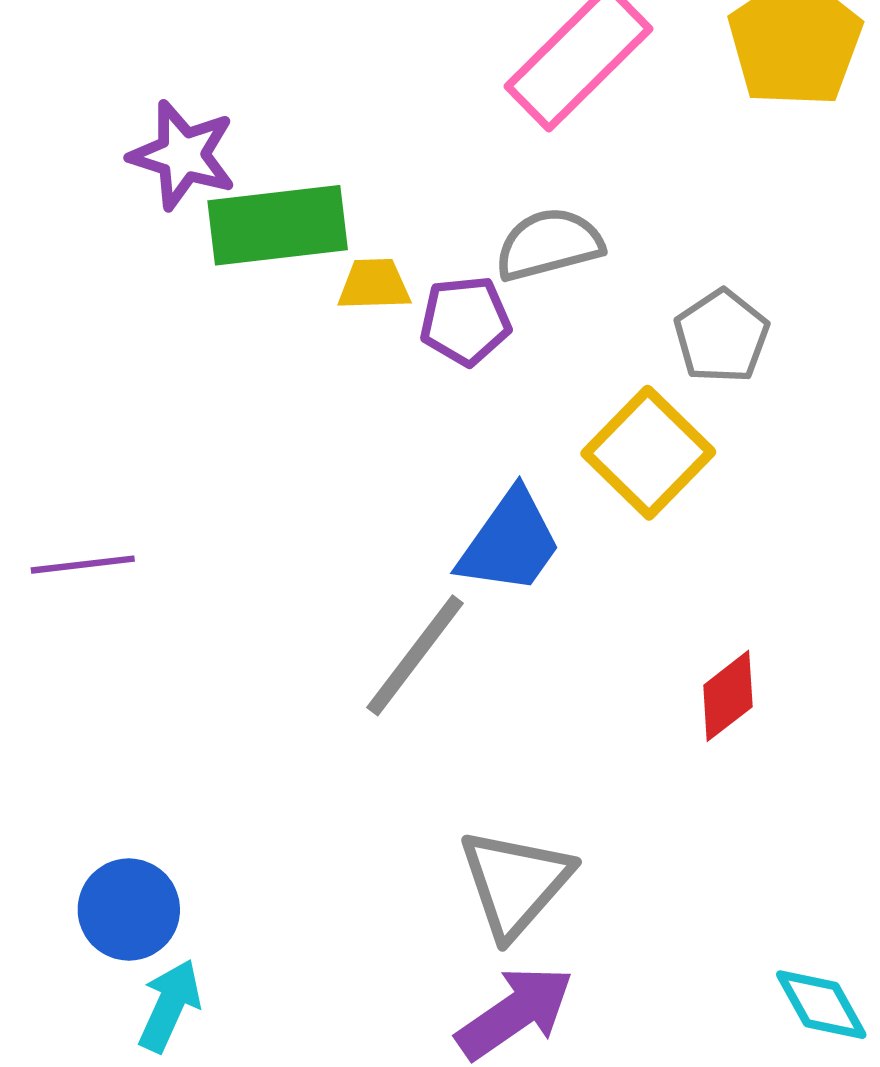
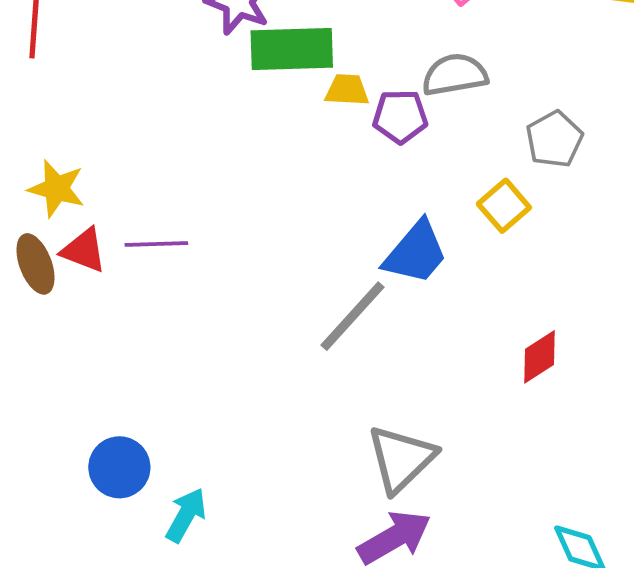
yellow square: (648, 453) -> (504, 206), size x0.7
blue circle: (129, 910) -> (119, 467), moved

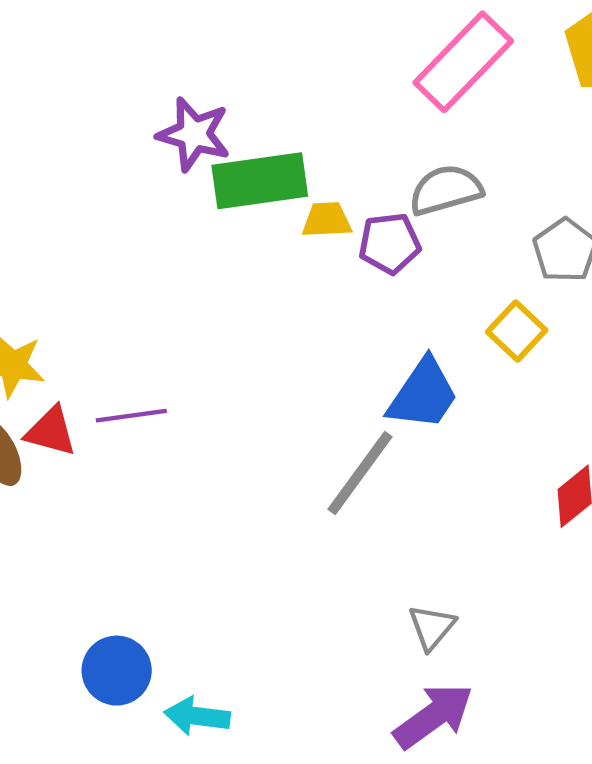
gray triangle: (401, 459) -> (432, 627), size x0.6
cyan arrow: (186, 515) -> (197, 716), turned -106

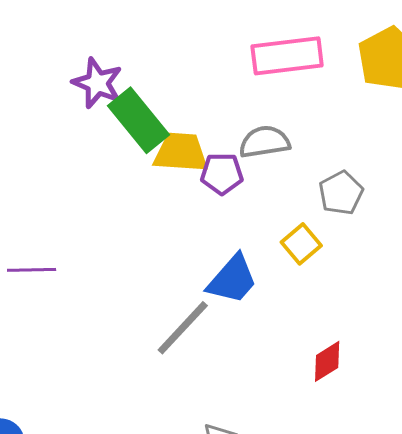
pink rectangle: (463, 62) -> (287, 56), turned 32
green rectangle: (260, 181) -> (138, 120), turned 52
yellow trapezoid: (327, 220) -> (181, 152), size x1.6

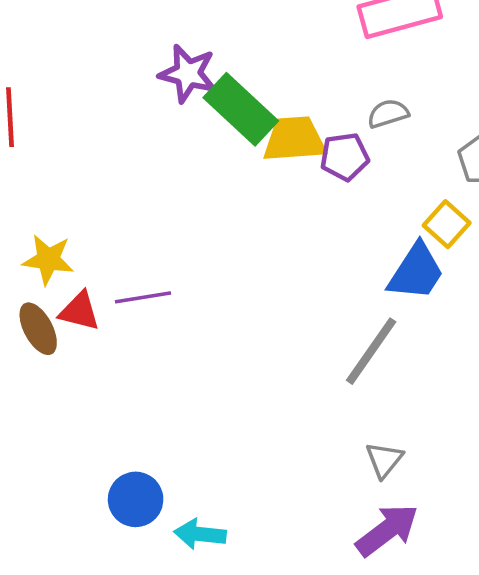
gray semicircle: (265, 142) -> (388, 114), size x0.7
blue trapezoid: (232, 279) -> (416, 272), moved
gray line: (183, 328) -> (371, 351), moved

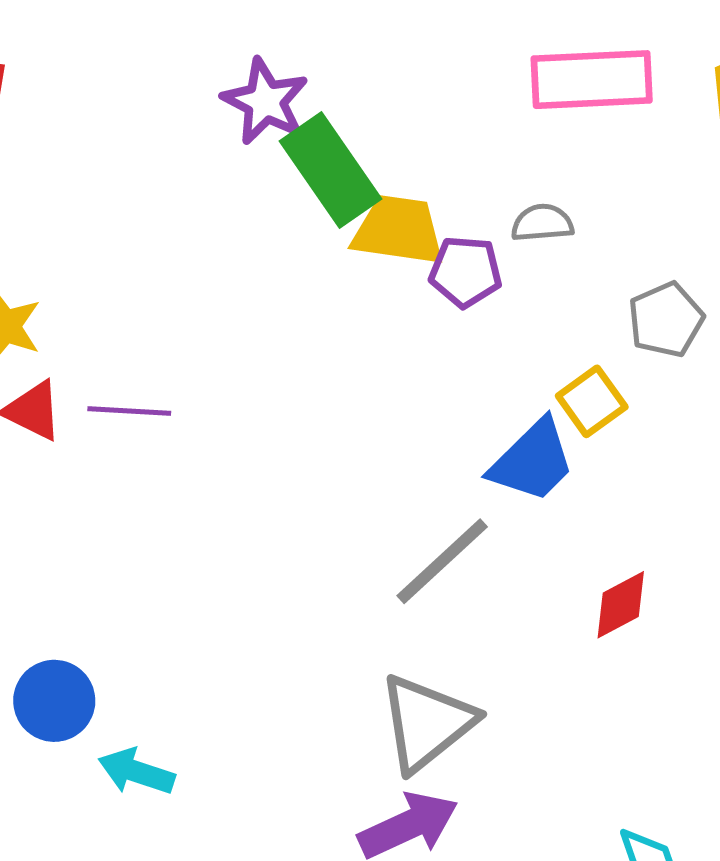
gray triangle: (384, 460) -> (427, 723), size x1.8

